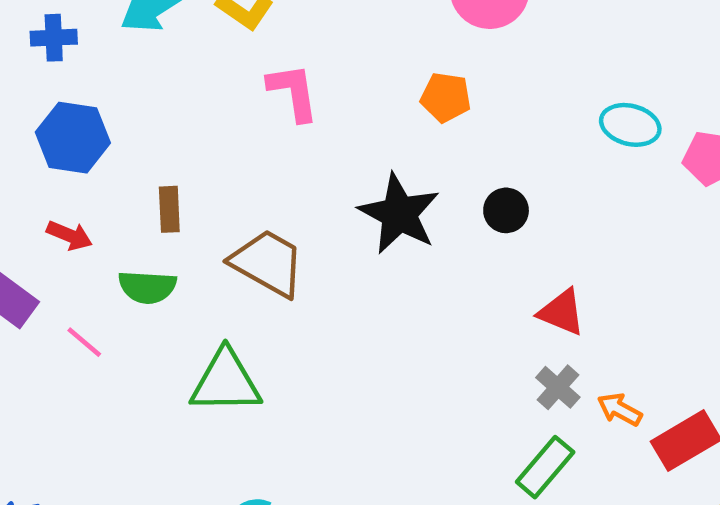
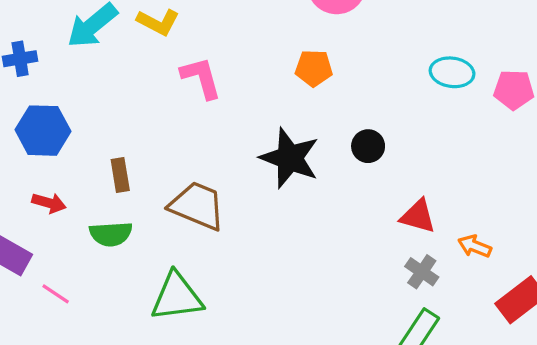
pink line: (84, 342) -> (56, 294), moved
orange arrow: (620, 409) -> (475, 246), moved

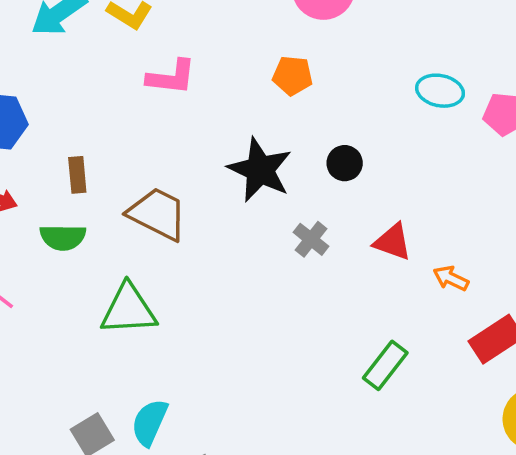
pink L-shape: (201, 78) -> (171, 77), turned 108
gray cross: (422, 272) -> (311, 239), moved

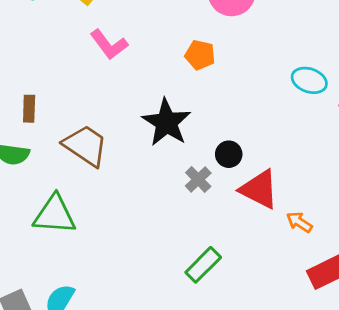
pink L-shape: (171, 77) -> (109, 44), turned 39
black circle: (345, 163) -> (229, 154), moved
red triangle: (393, 242) -> (259, 189), size x1.4
green rectangle: (385, 365) -> (203, 265), moved

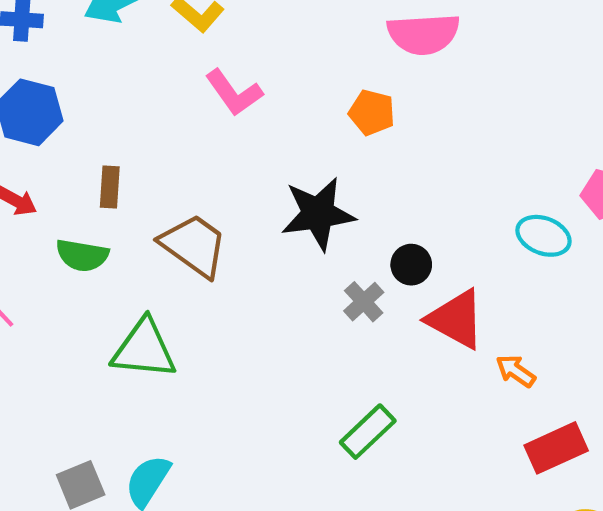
cyan ellipse: (309, 80) -> (544, 236), moved
black star: (167, 122) -> (318, 214), turned 30

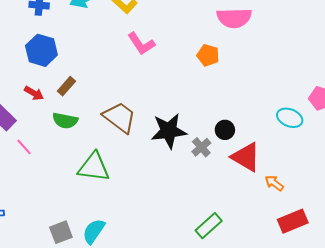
brown rectangle: (110, 187) -> (66, 86), moved, turned 36
black star: (318, 214) -> (169, 131), moved
green rectangle: (368, 432) -> (209, 226), moved

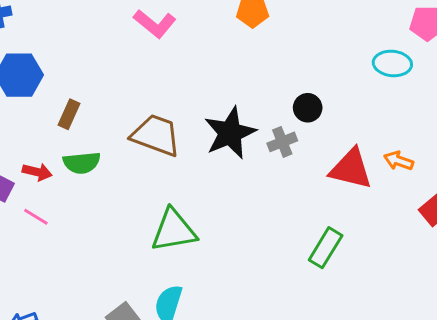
red arrow: (34, 93) -> (37, 172), moved
gray cross: (201, 147) -> (282, 142), turned 36
red triangle: (246, 157) -> (351, 169), moved
green triangle: (94, 167) -> (174, 230), moved

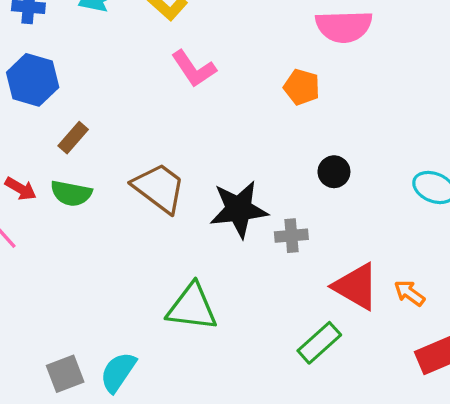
black circle: (308, 108) -> (334, 172), moved
green triangle: (174, 230) -> (192, 307), moved
green rectangle: (326, 248) -> (319, 343), moved

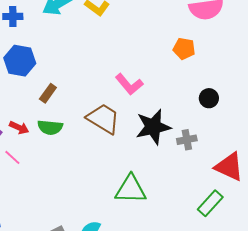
pink L-shape: (194, 69) -> (129, 84), moved

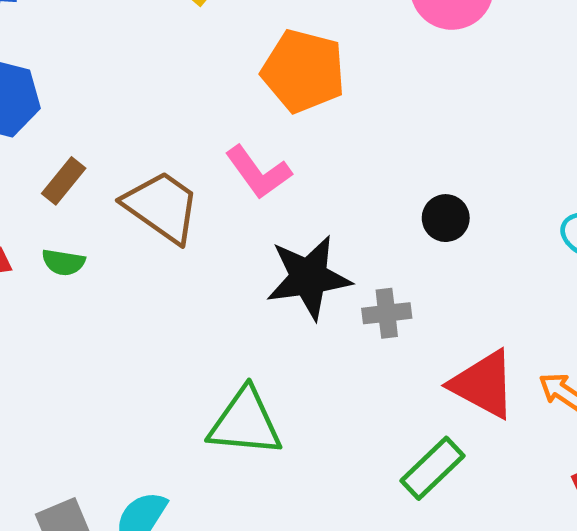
orange pentagon: (184, 49) -> (303, 71), moved, size x1.6
brown trapezoid: (103, 119) -> (162, 207), moved
green semicircle: (50, 127) -> (63, 262), size x0.7

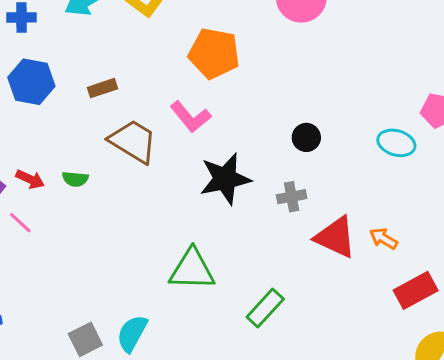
brown rectangle: (64, 181) -> (102, 88), moved, turned 36
gray cross: (387, 313) -> (292, 197), moved
green rectangle: (432, 468) -> (265, 308), moved

